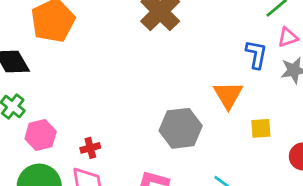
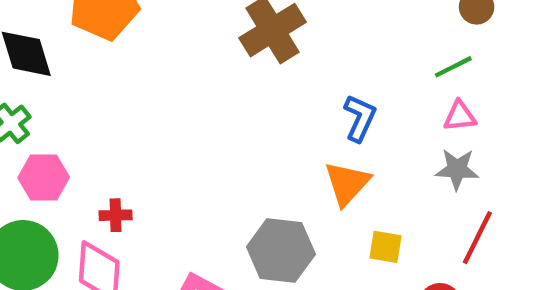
blue L-shape: (256, 54) -> (360, 118), moved
gray hexagon: (181, 128) -> (281, 250), moved

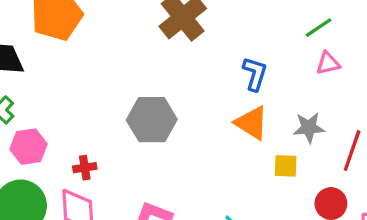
gray star: (457, 169) -> (309, 128), moved
orange triangle: (347, 183) -> (251, 123), turned -33
gray hexagon: (281, 250) -> (152, 120), moved

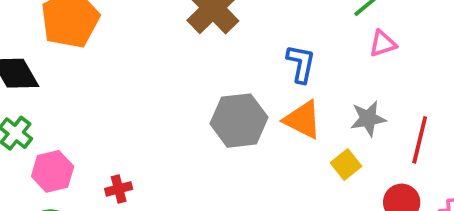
gray hexagon: (152, 120) -> (239, 121), moved
yellow square: (286, 166) -> (346, 165), turned -35

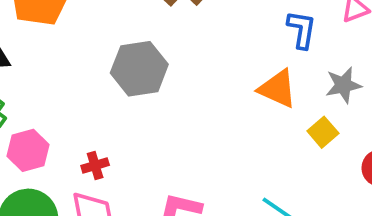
blue L-shape: (301, 64) -> (302, 30), moved
gray hexagon: (239, 121) -> (139, 69), moved

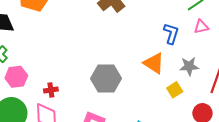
gray hexagon: (139, 69) -> (106, 79), moved

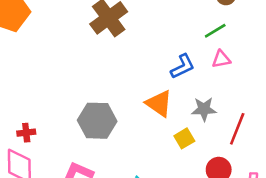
blue L-shape: (171, 34) -> (183, 66), turned 45

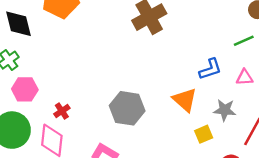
pink triangle: (221, 59) -> (245, 77), moved
red cross: (26, 133) -> (62, 111), turned -35

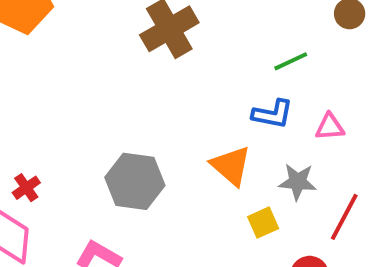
green line: (244, 41) -> (291, 61), moved
blue L-shape: (210, 69) -> (273, 114), turned 30

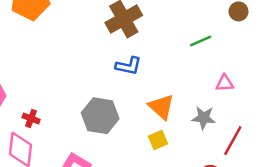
blue L-shape: (273, 114) -> (128, 66), moved
red cross: (26, 188) -> (31, 118), turned -35
yellow square: (263, 223) -> (158, 140), moved

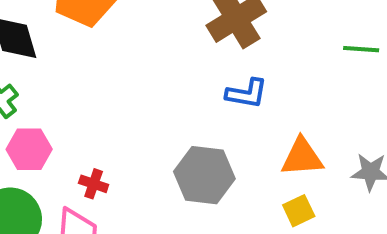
green line: (201, 41) -> (361, 49), turned 30
orange triangle: (161, 107) -> (302, 157), turned -44

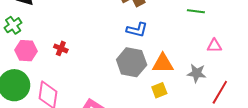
gray hexagon: (204, 175) -> (132, 62), moved
red cross: (94, 184) -> (61, 48), moved

